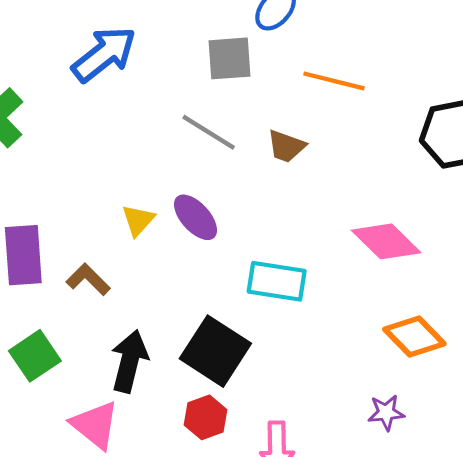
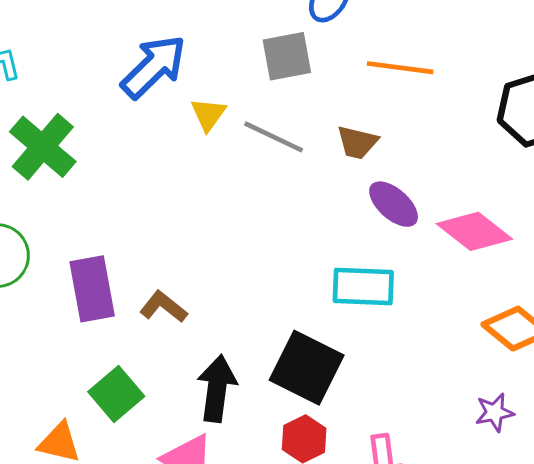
purple ellipse: (196, 217) -> (394, 204), moved
yellow triangle: (138, 220) -> (208, 114), moved

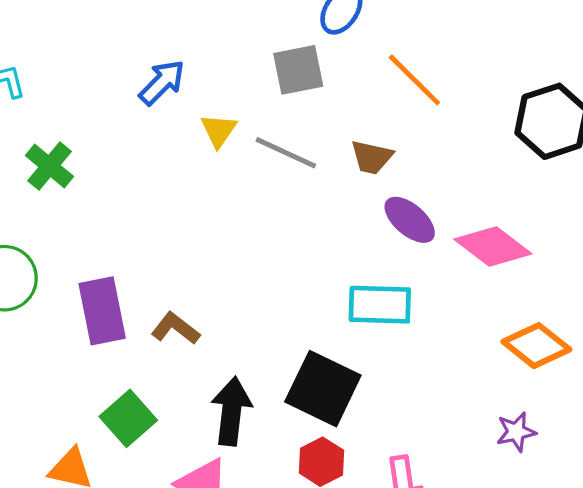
blue arrow: (154, 67) -> (162, 82), size x0.7
orange line: (400, 68) -> (414, 80), turned 38
green cross: (43, 147) -> (49, 166), size x0.7

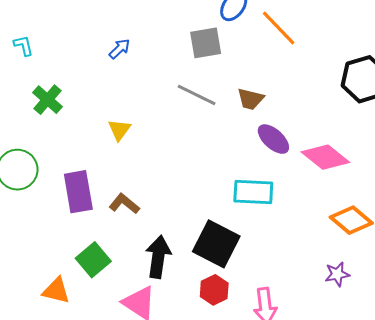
orange line: (414, 80) -> (279, 28), moved
blue arrow: (162, 82) -> (120, 49), size x0.7
yellow triangle: (219, 130) -> (119, 130), moved

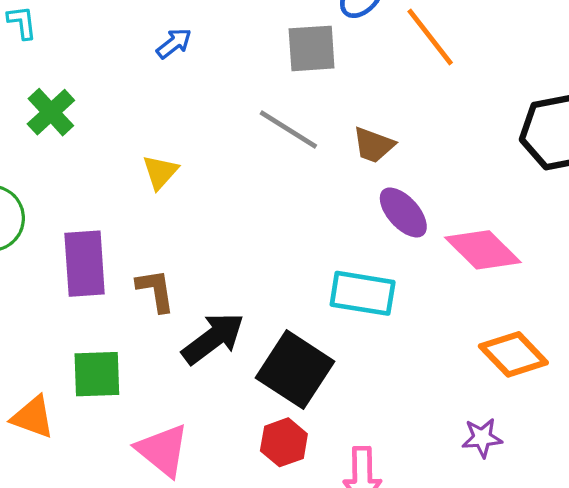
brown L-shape: (124, 204) -> (156, 290), turned 36
black arrow: (158, 257) -> (213, 338), moved, turned 39
green square: (93, 260) -> (97, 374), turned 32

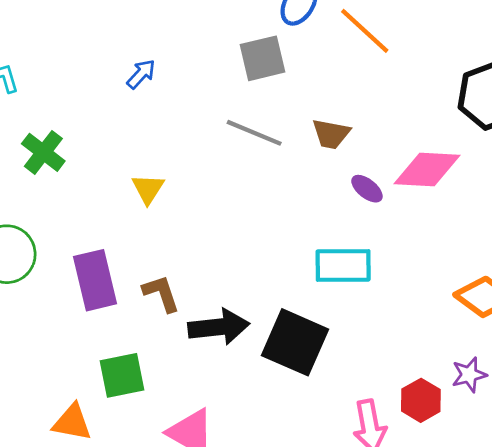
purple ellipse: (403, 212) -> (367, 189), size x0.7
pink diamond: (483, 250) -> (427, 169), moved, turned -32
black arrow: (213, 338) -> (219, 327), turned 40
red hexagon: (284, 442) -> (421, 400), moved

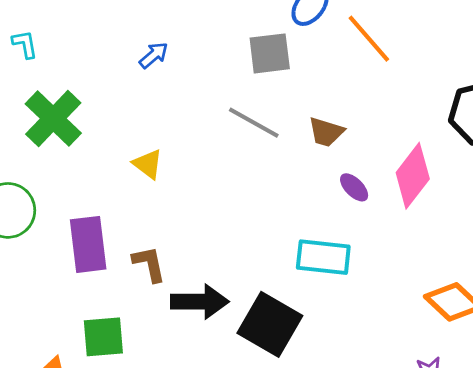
green cross: (43, 152) -> (53, 119), size x1.4
pink diamond: (427, 169) -> (413, 176), turned -62
yellow triangle: (148, 189) -> (148, 164), turned -32

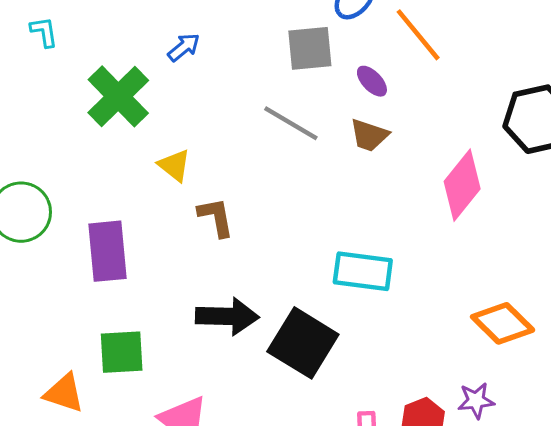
green cross: (53, 119) -> (118, 96), moved
purple ellipse: (354, 187) -> (372, 81), moved
brown L-shape: (149, 264) -> (216, 217), moved

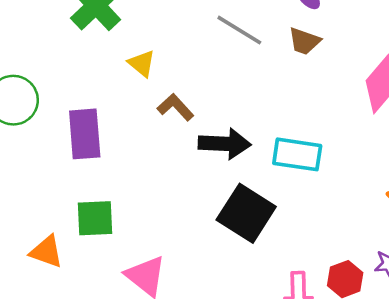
brown L-shape: (216, 217) -> (176, 107), turned -33
black arrow: (227, 316) -> (225, 144), moved

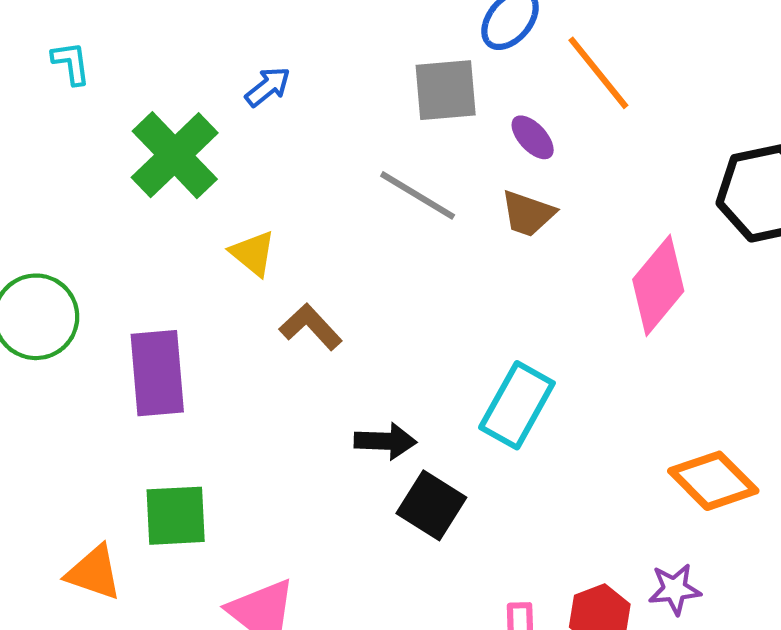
black arrow: (225, 144) -> (385, 441), moved, size x0.7
cyan rectangle: (297, 154) -> (517, 405), turned -69
black square: (246, 213) -> (431, 505), size x0.7

